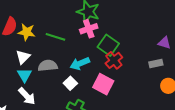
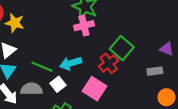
green line: (55, 37) -> (42, 67), moved
green square: (108, 45) -> (122, 48), moved
gray semicircle: (48, 66) -> (31, 89), moved

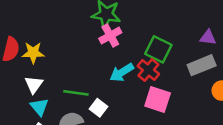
cyan arrow: (71, 63) -> (122, 72), moved
gray rectangle: (155, 71) -> (202, 65), size x1.5
pink square: (94, 89) -> (158, 99), moved

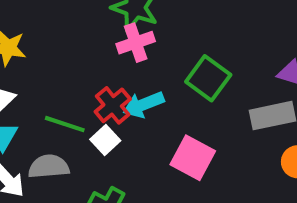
red cross: (148, 70) -> (113, 105), moved
white square: (98, 108) -> (105, 140), moved

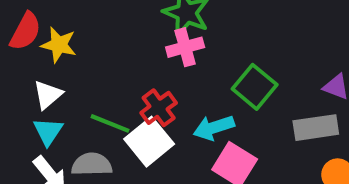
cyan arrow: (144, 104) -> (214, 128), moved
white square: (105, 140) -> (149, 142), size x1.6

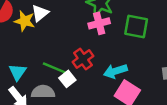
green square: (255, 87) -> (136, 26), moved, turned -30
white triangle: (48, 95) -> (40, 13), moved
white square: (149, 142) -> (67, 79), moved, size x0.6

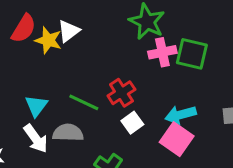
pink cross: (99, 23) -> (162, 52), moved
cyan arrow: (115, 71) -> (181, 115), moved
white square: (67, 79) -> (132, 123), moved

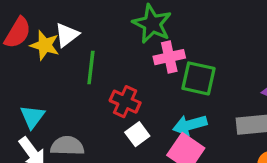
green square: (192, 54) -> (198, 78), moved
red cross: (121, 93) -> (125, 102), turned -32
green line: (84, 102) -> (91, 68), moved, turned 72

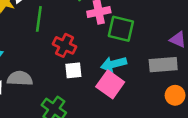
white square: (137, 134) -> (73, 70), turned 30

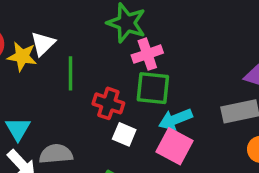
green square: (121, 29) -> (153, 88), moved
white square: (73, 70) -> (124, 134), turned 36

